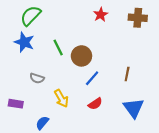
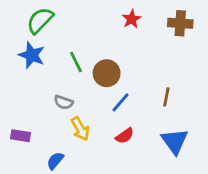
gray semicircle: (37, 78) -> (64, 102), moved

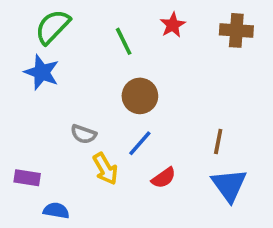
green line: (76, 62) -> (124, 41), moved
brown line: (166, 97) -> (218, 141), moved
blue line: (120, 102) -> (140, 143), moved
blue semicircle: (55, 161) -> (56, 211), moved, turned 60

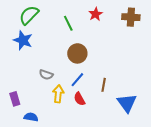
brown line: (218, 141) -> (104, 85), moved
yellow arrow: (105, 169) -> (58, 94), turned -144
purple rectangle: (27, 178) -> (15, 99), turned 64
red semicircle: (164, 178) -> (79, 99), moved, turned 96

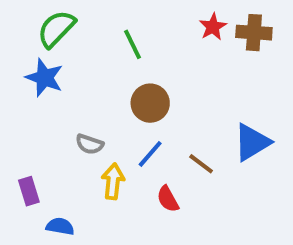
red star: (96, 14) -> (213, 27), moved
brown line: (104, 85) -> (201, 164), turned -64
red semicircle: (79, 99) -> (168, 199), moved
blue triangle: (127, 103) -> (252, 142), moved, turned 35

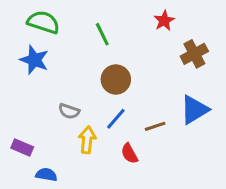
green semicircle: (56, 29) -> (43, 22), turned 64
brown cross: (254, 33) -> (194, 54), moved, turned -32
brown line: (201, 164) -> (155, 126), turned -55
purple rectangle: (29, 191) -> (22, 147), turned -50

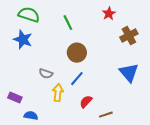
blue triangle: (194, 110) -> (129, 73), turned -40
brown line: (155, 126) -> (106, 115), moved
red semicircle: (129, 153) -> (86, 102), turned 72

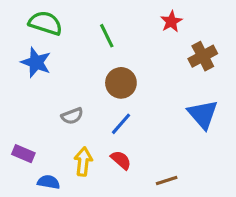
gray semicircle: (46, 74) -> (72, 116), turned -40
yellow arrow: (58, 93) -> (83, 162), moved
red semicircle: (86, 102) -> (121, 160), moved, turned 88

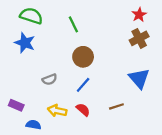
red star: (171, 22) -> (139, 15), moved
yellow arrow: (83, 162) -> (57, 111), turned -84
brown line: (167, 180) -> (116, 106), moved

